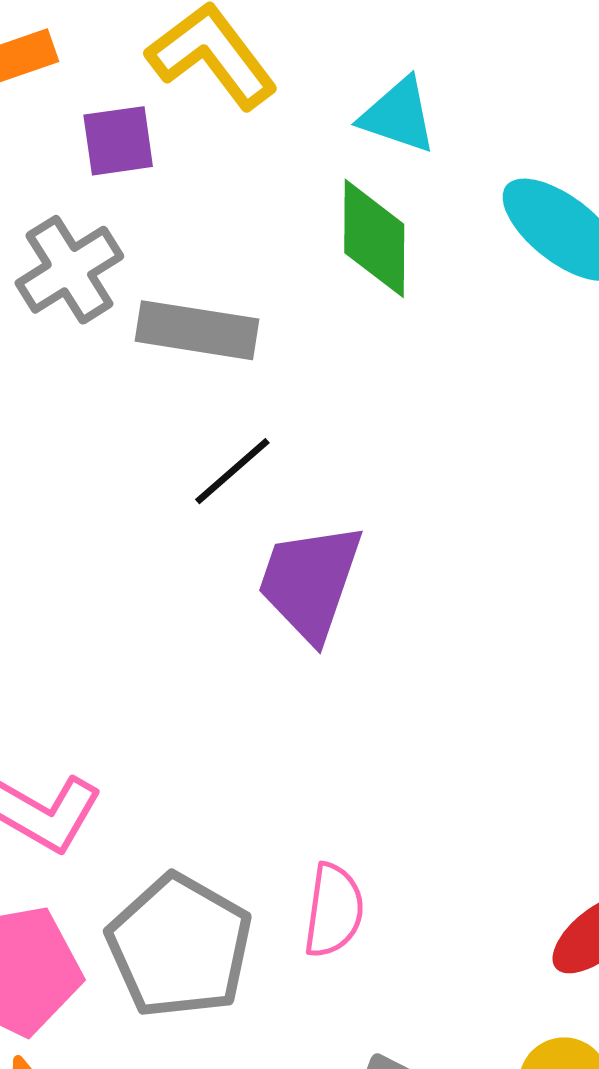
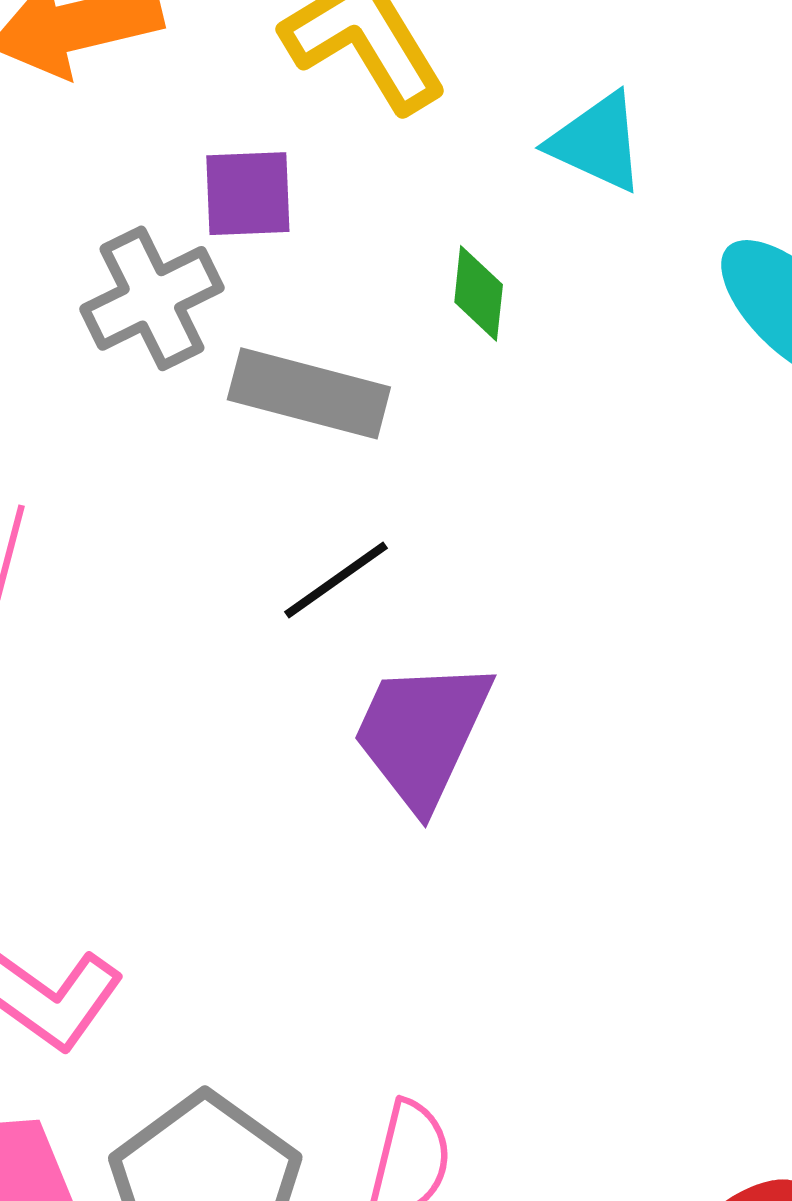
purple square: (118, 141) -> (248, 194), moved
green diamond: (374, 238) -> (479, 293), moved, size x0.6

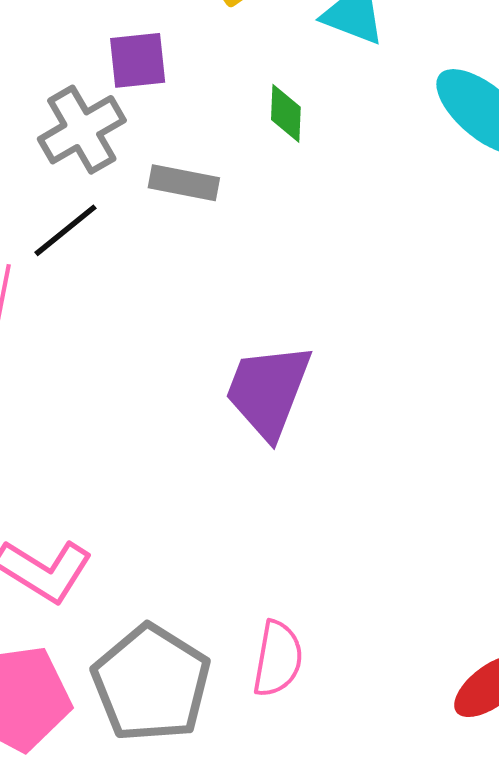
gray rectangle: (309, 393) -> (184, 183), size x0.7
black line: (336, 580) -> (66, 230), moved

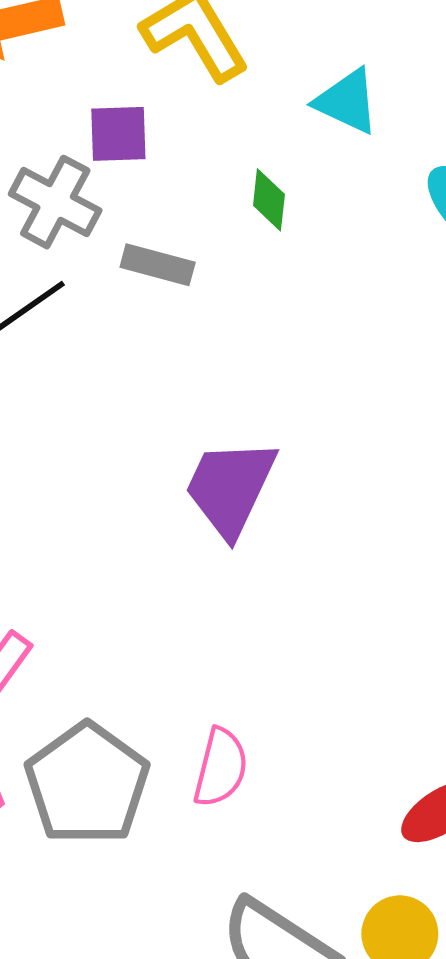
gray cross: (82, 130) -> (55, 202), turned -36

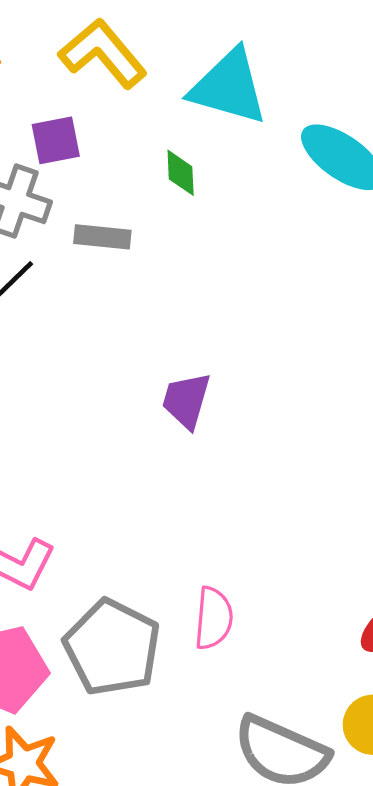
cyan triangle: (347, 101) -> (229, 87), size x1.5
purple trapezoid: (230, 488) -> (186, 400), size x0.7

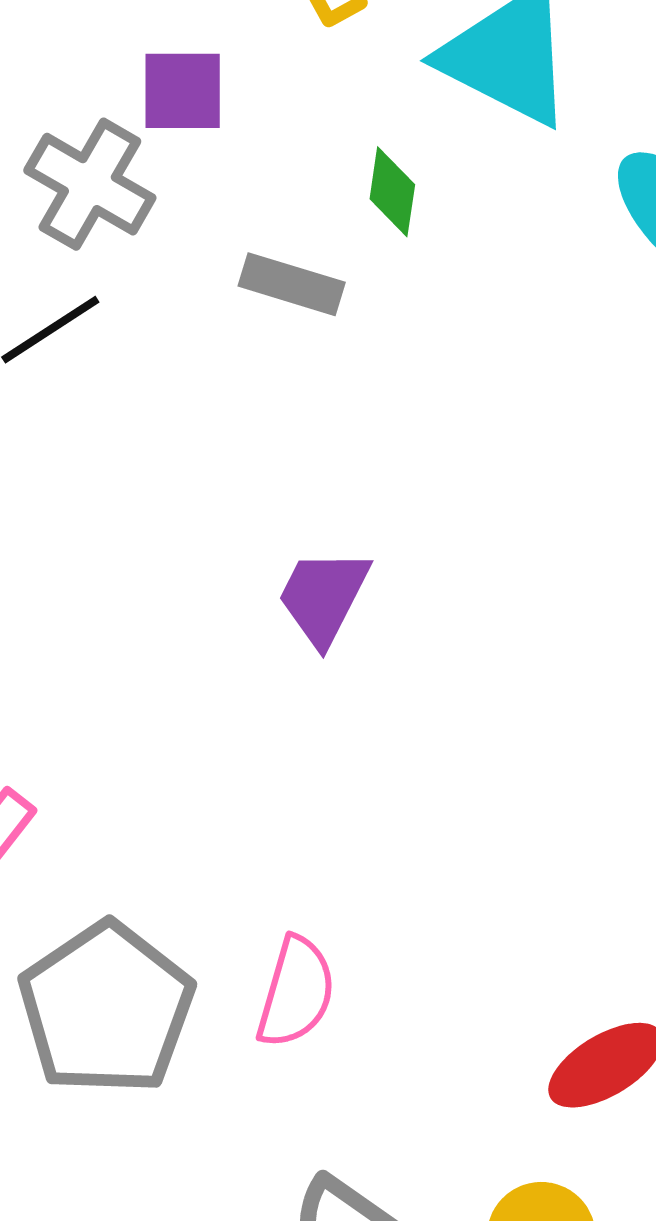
gray rectangle: (102, 237) -> (292, 284), moved

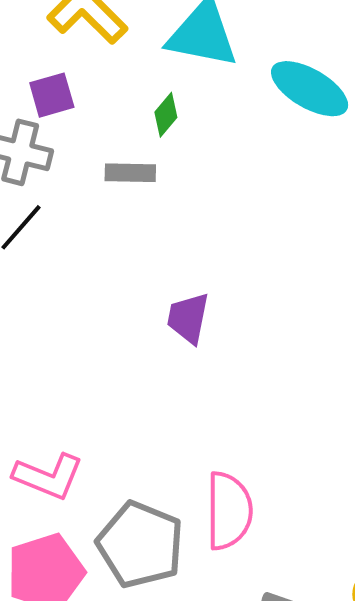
green diamond: (392, 192) -> (166, 115), turned 48
pink semicircle: (296, 992) -> (229, 511), size x1.4

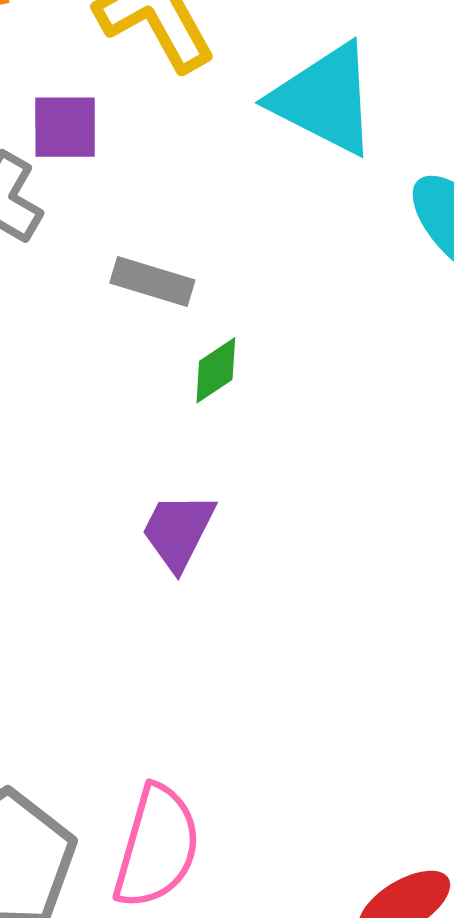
green diamond: (166, 115) -> (216, 370), moved

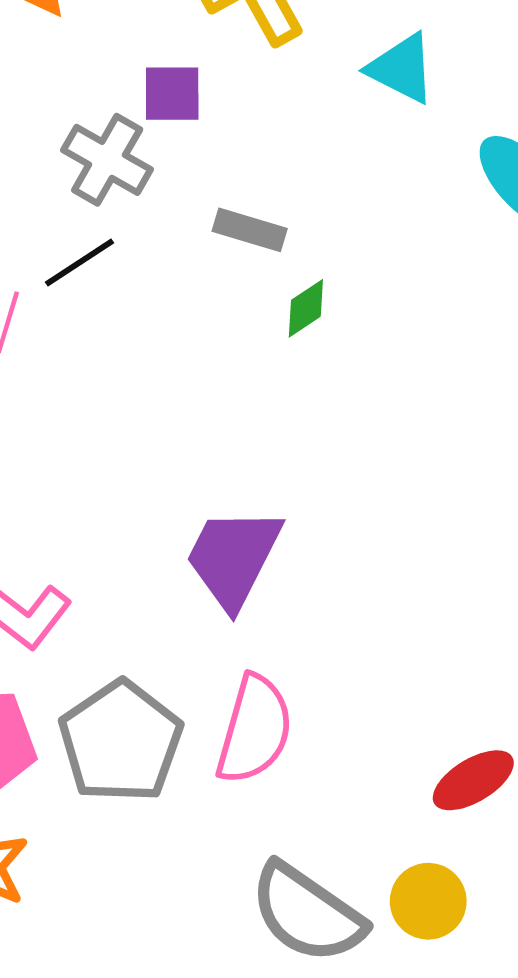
cyan triangle: (325, 99) -> (402, 68), size x0.7
purple trapezoid: (178, 531) -> (233, 558), moved, size x1.5

